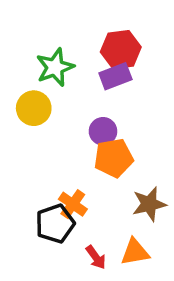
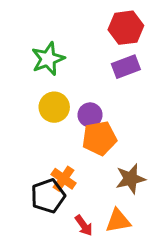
red hexagon: (121, 50) -> (126, 28), moved
purple rectangle: (115, 76) -> (126, 67), moved
yellow circle: (34, 108) -> (54, 107), moved

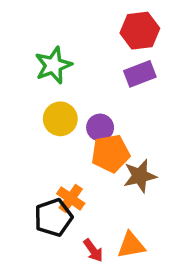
brown star: (131, 179) -> (140, 176), moved

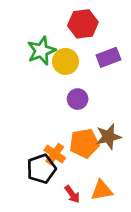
red hexagon: (140, 31) -> (83, 24), moved
yellow circle: (60, 119) -> (66, 61), moved
orange pentagon: (110, 153) -> (84, 143), moved

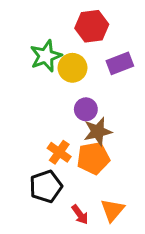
brown star: (108, 137) -> (98, 132), moved
orange cross: (55, 154) -> (59, 152), moved
orange triangle: (102, 190) -> (113, 210), turned -40

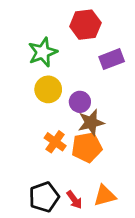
yellow circle: (72, 68) -> (48, 89), moved
black pentagon: (46, 186) -> (44, 197), moved
orange triangle: (113, 210) -> (105, 196), turned 35

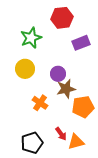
yellow circle: (48, 89) -> (25, 69), moved
orange pentagon: (87, 147) -> (83, 107), moved
red arrow: (74, 200) -> (61, 134), moved

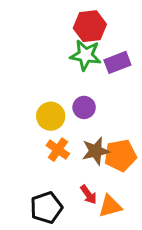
green star: (31, 38) -> (86, 55), moved, turned 30
yellow circle: (25, 69) -> (51, 116), moved
brown star: (66, 89) -> (96, 151), moved

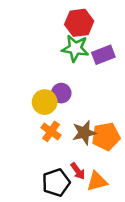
purple circle: (84, 107) -> (61, 93), moved
black pentagon: (46, 208) -> (56, 183), moved

